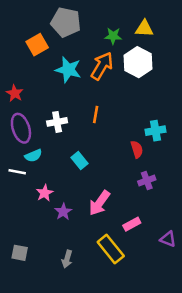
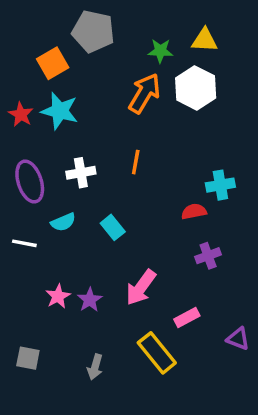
cyan star: (68, 70) -> (60, 111), moved
red star: (15, 93) -> (21, 114), moved
red semicircle: (137, 149) -> (194, 212), turned -84
cyan semicircle: (33, 156) -> (63, 222), moved
pink star: (45, 193) -> (58, 296), moved

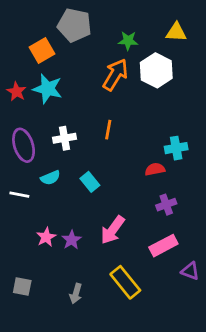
yellow triangle: (205, 40) -> (176, 32), moved
pink rectangle: (187, 318) -> (163, 246), moved, size x1.4

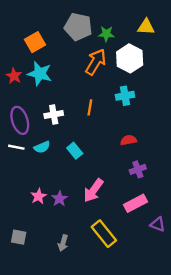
gray pentagon: (74, 25) -> (78, 27), moved
cyan cross: (176, 148) -> (125, 96), moved
white line: (19, 195) -> (16, 147), moved

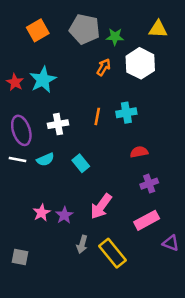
orange square: (35, 42) -> (38, 30), moved
orange arrow: (96, 62) -> (104, 67), size x0.6
cyan star: (40, 74) -> (43, 80), turned 30
cyan cross: (125, 96) -> (126, 113), moved
gray arrow: (63, 243) -> (82, 244), moved

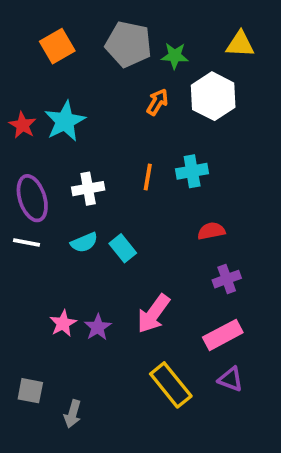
cyan semicircle: (45, 160) -> (84, 242), moved
purple triangle: (171, 243) -> (231, 379), moved
gray arrow: (82, 244) -> (73, 414), moved

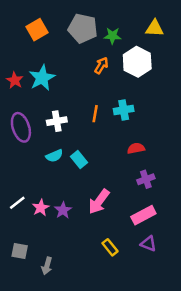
white line: (26, 242) -> (17, 203), moved, turned -49
yellow rectangle: (171, 385) -> (110, 247), size x0.6

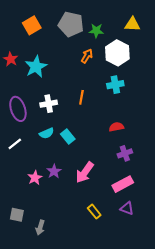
red star: (15, 80) -> (11, 59), moved
cyan cross: (124, 110) -> (115, 85), moved
white line: (17, 203) -> (15, 144), moved
purple star: (63, 210) -> (54, 171), moved

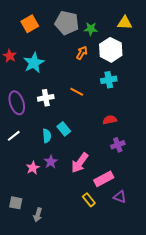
orange line: (81, 97) -> (77, 92), turned -72
cyan semicircle: (47, 133) -> (47, 136), moved, turned -72
pink rectangle: (123, 184) -> (104, 179), moved

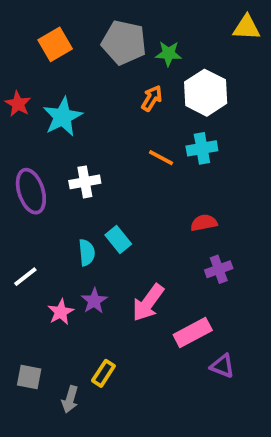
yellow triangle: (125, 23) -> (247, 28), moved
orange line: (77, 92) -> (161, 158), moved
white line: (14, 136) -> (25, 277), moved
yellow rectangle: (89, 200) -> (103, 373), moved, turned 72

